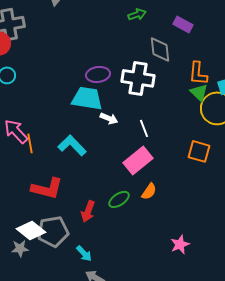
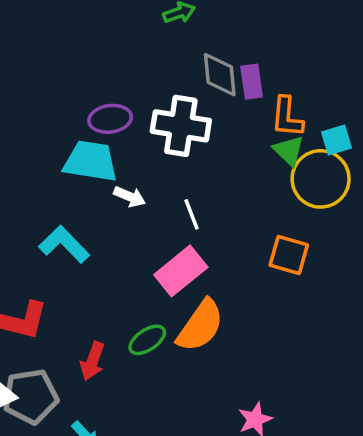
purple rectangle: (183, 24) -> (252, 82), moved, turned 54
orange semicircle: (149, 191) -> (200, 326), size x1.8

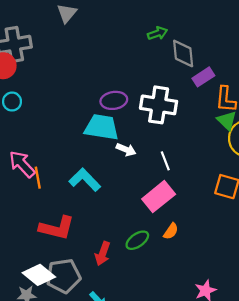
gray diamond: (220, 75) -> (183, 53), moved
purple rectangle: (252, 82) -> (203, 77), turned 65
orange semicircle: (200, 326) -> (171, 231), size x0.5

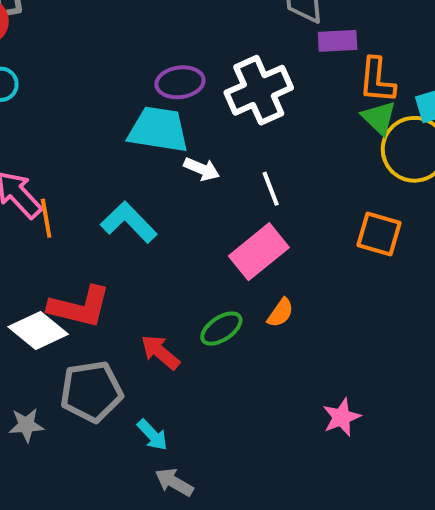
purple rectangle: (203, 77) -> (338, 41), turned 30
white cross: (159, 105) -> (259, 90), turned -33
red arrow: (103, 254) -> (160, 352), turned 110
white diamond: (39, 275) -> (38, 331), moved

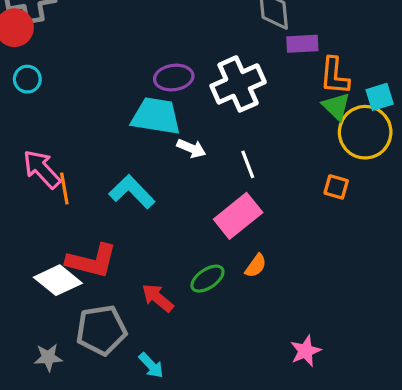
orange square: (379, 234) -> (336, 187), moved, size x0.7

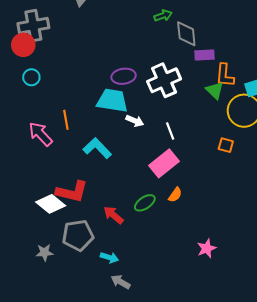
green triangle: (336, 106) -> (215, 90), moved
orange line: (64, 189) -> (66, 120), moved
cyan arrow: (151, 365) -> (109, 258), turned -30

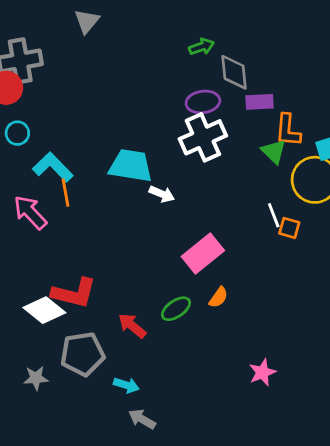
purple ellipse: (124, 76) -> (203, 102), moved
white line: (170, 131) -> (274, 215), moved
cyan L-shape: (97, 148) -> (53, 167), moved

